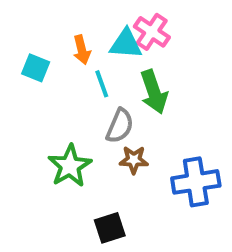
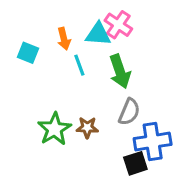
gray semicircle: (120, 126) -> (129, 112), moved
brown star: (134, 160) -> (87, 127), moved
black square: (110, 228) -> (135, 163), moved

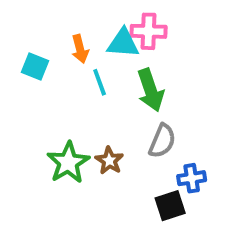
pink cross: (118, 25) -> (149, 31), turned -32
brown star: (87, 127) -> (109, 161), turned 30
blue cross: (153, 141) -> (192, 178), size x0.6

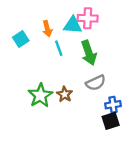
cyan square: (35, 67) -> (21, 39), turned 35
gray semicircle: (162, 141) -> (96, 83), turned 42
black square: (170, 206) -> (111, 121), moved

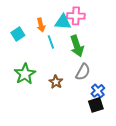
gray semicircle: (96, 83) -> (83, 72), turned -36
green star: (40, 95) -> (25, 74), moved
blue cross: (113, 105) -> (98, 91), turned -32

